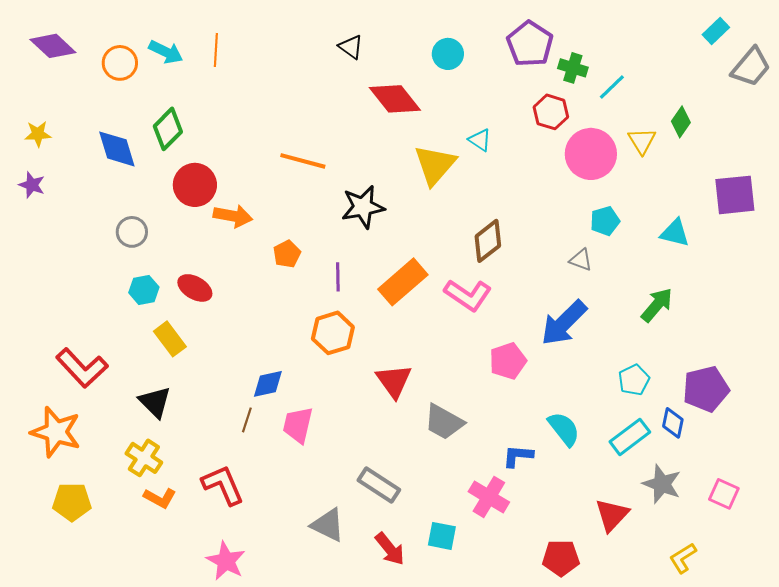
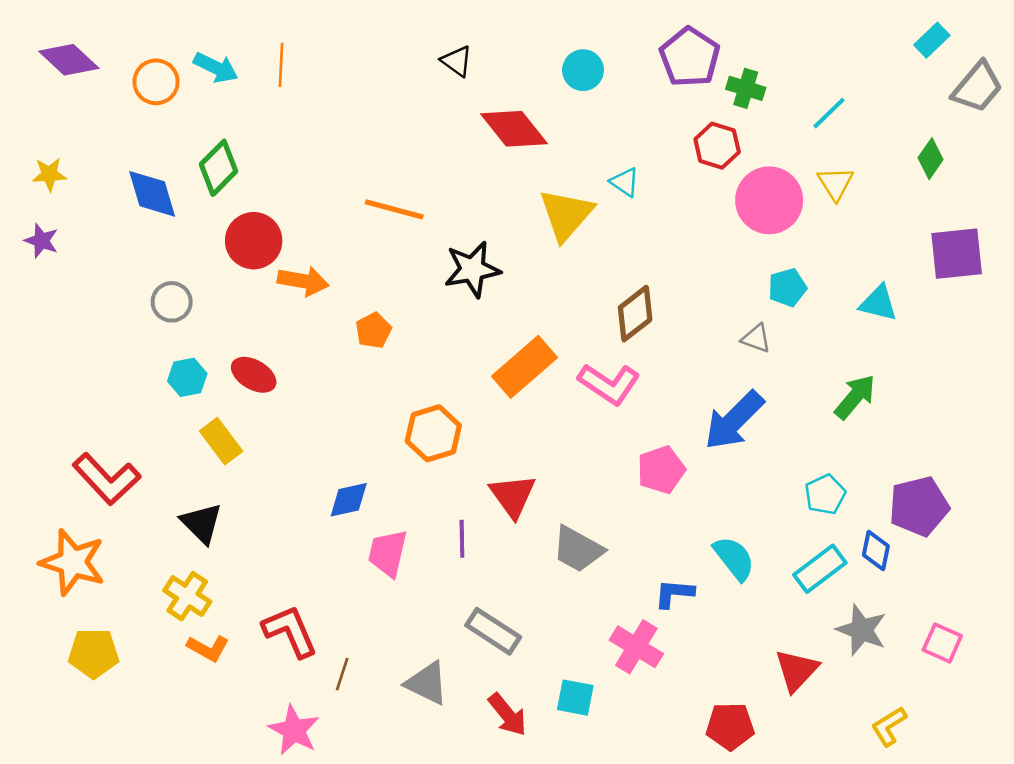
cyan line: (612, 87) -> (829, 113), moved
green diamond: (681, 122) -> (931, 159), moved
purple line: (338, 277) -> (462, 539), moved
brown line: (247, 420) -> (342, 674), moved

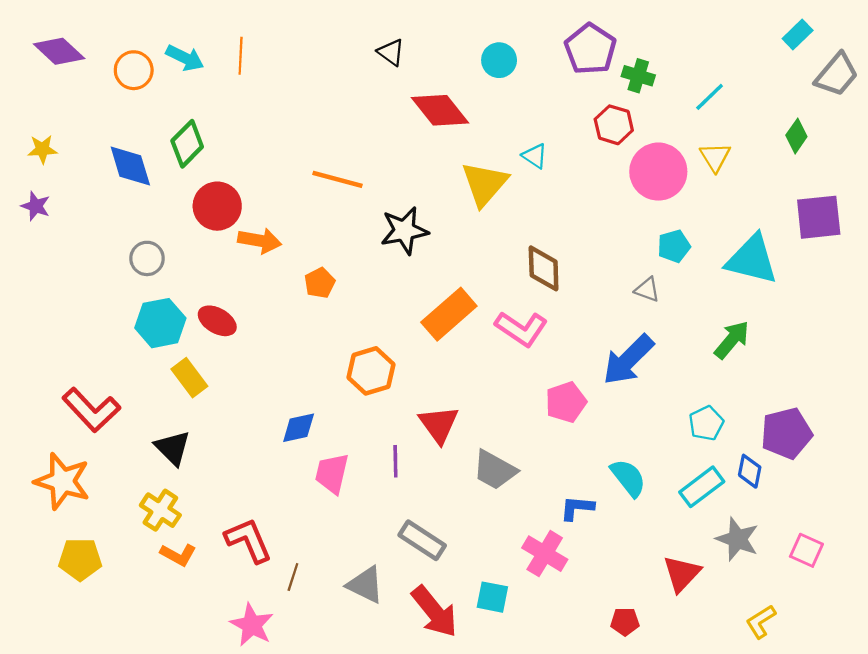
cyan triangle: (879, 303) -> (752, 260), size x1.6
brown diamond: (635, 314) -> (544, 268), turned -54
cyan hexagon: (187, 377) -> (160, 323), size x1.5
red arrow: (507, 715) -> (434, 612), size x1.4
red pentagon: (730, 726) -> (625, 622), size x0.7

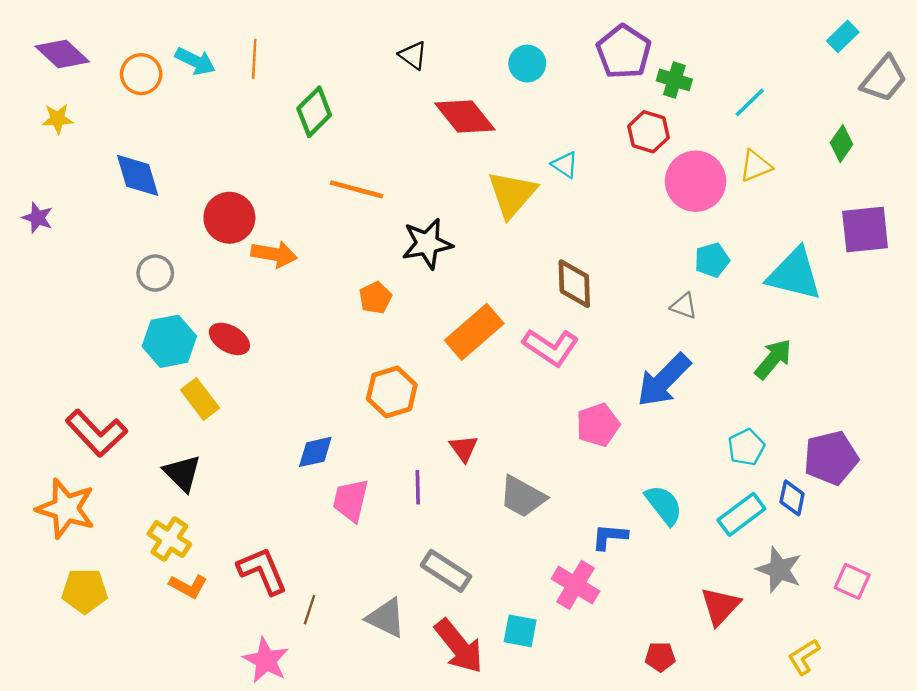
green diamond: (187, 144) -> (314, 112), moved
yellow star: (42, 149) -> (58, 119), moved
yellow triangle: (715, 157) -> (756, 166), turned 40
orange pentagon: (320, 283) -> (375, 298), moved
red triangle: (439, 424) -> (464, 448), size x0.7

